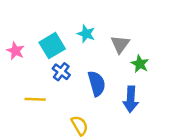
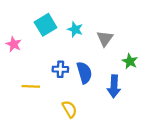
cyan square: (52, 46) -> (46, 25), moved
green star: (140, 64) -> (130, 61), moved
blue cross: (61, 72) -> (60, 69), moved, turned -35

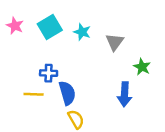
pink star: (14, 44) -> (15, 26), moved
blue cross: (60, 69) -> (49, 73), moved
blue semicircle: (84, 73) -> (67, 93), moved

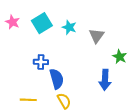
yellow line: (34, 94) -> (28, 100), moved

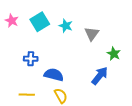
blue cross: (41, 62) -> (31, 59), moved
blue semicircle: (57, 79) -> (54, 75), turned -60
blue arrow: (105, 80) -> (100, 76), turned -144

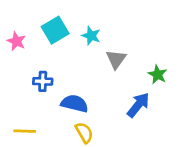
pink star: (12, 21) -> (16, 41), moved
gray triangle: (92, 34) -> (116, 59), moved
yellow line: (27, 95) -> (25, 131), moved

